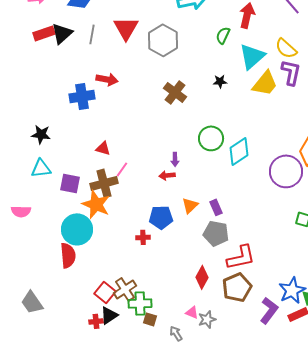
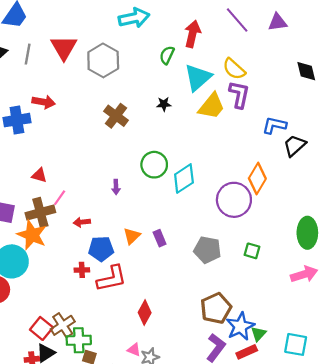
red arrow: (167, 175) -> (82, 222), moved
gray pentagon: (216, 233) -> (207, 250), moved
red L-shape: (241, 257) -> (112, 278), moved
brown pentagon: (237, 287) -> (216, 308), moved

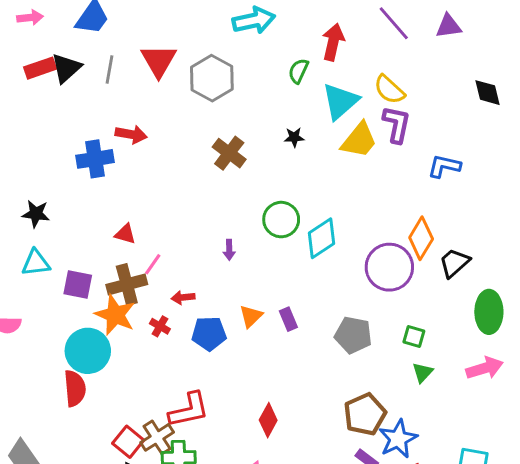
black trapezoid: (295, 146) -> (454, 263), moved
red cross: (82, 270) -> (160, 326), moved, turned 32
red L-shape: (112, 278) -> (189, 410), moved
green triangle: (258, 334) -> (423, 372), moved

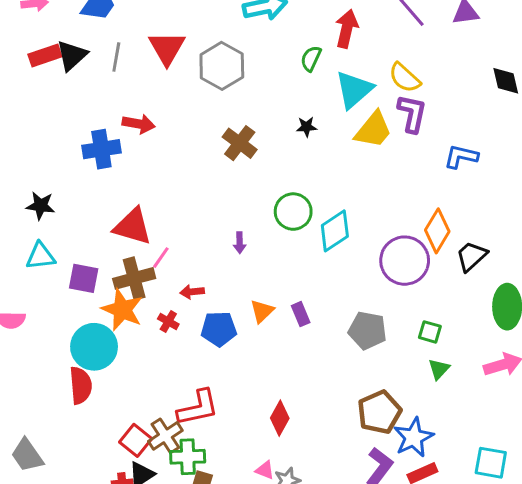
red triangle: (125, 234) -> (133, 226), size x1.8

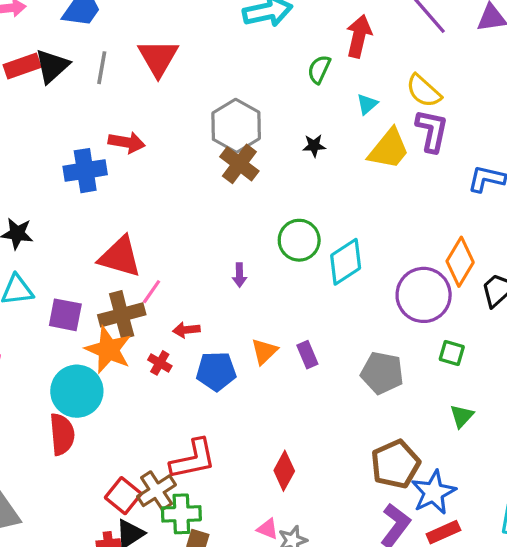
gray hexagon: (222, 66) -> (236, 126), moved
cyan triangle: (354, 90) -> (367, 104), size x0.5
green square: (430, 332) -> (452, 353), moved

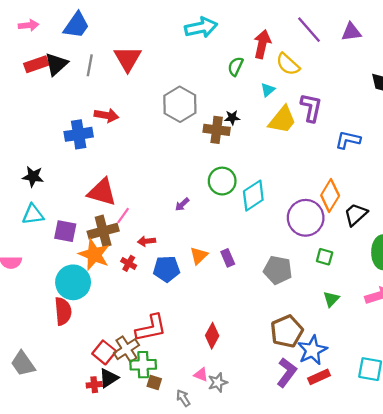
yellow semicircle: (424, 91) -> (288, 64), moved
brown cross: (239, 164) -> (217, 130), moved, turned -30
purple arrow: (239, 275) -> (182, 204), turned 48

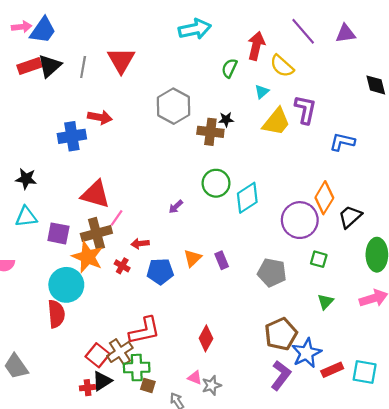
blue trapezoid: (76, 25) -> (43, 30), moved
red rectangle: (319, 377) -> (332, 370), moved

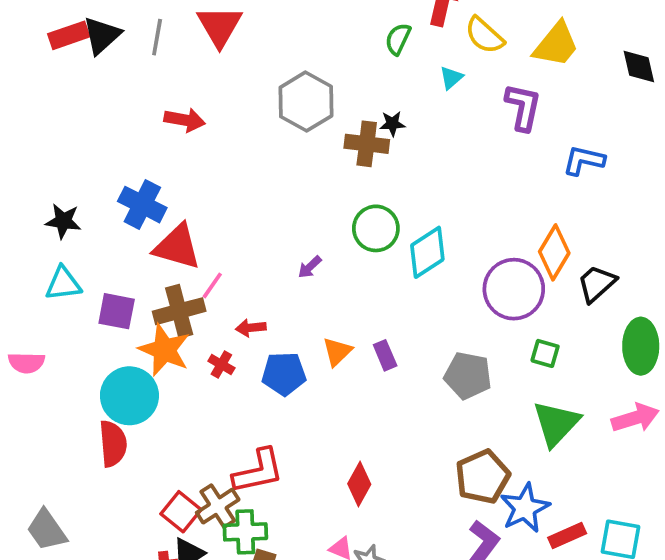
yellow trapezoid: (276, 122) -> (556, 45), moved
blue cross: (72, 136) -> (142, 205), moved, turned 36
green triangle: (325, 302) -> (556, 423), size x1.8

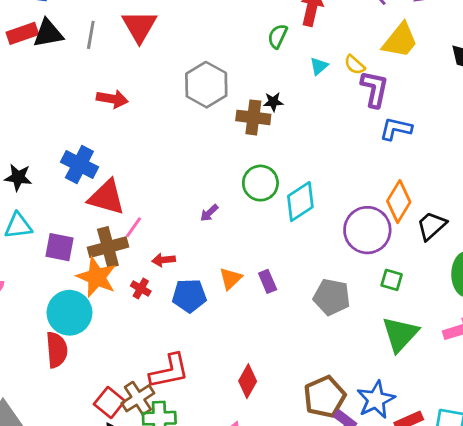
black triangle: (102, 35) -> (48, 33), turned 32
yellow semicircle: (484, 35) -> (355, 65), moved, size x0.7
blue L-shape: (584, 160) -> (396, 129), moved
brown pentagon: (483, 477) -> (325, 397), moved

